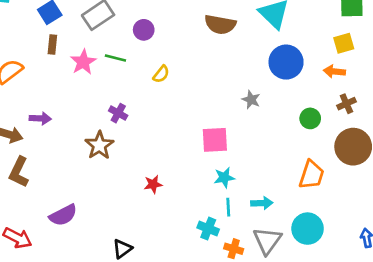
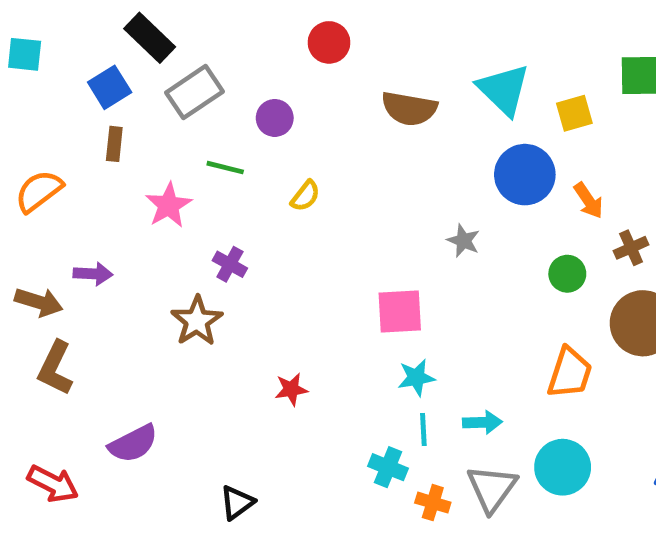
yellow square: (344, 43) -> (574, 113), moved
pink star: (83, 62) -> (169, 205), moved
orange arrow: (334, 71) -> (589, 201), moved, turned -130

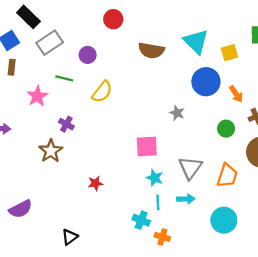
yellow semicircle: (305, 196) -> (102, 92), size x1.5
cyan star: (416, 378) -> (155, 178), turned 30
gray triangle: (492, 488) -> (190, 168), moved

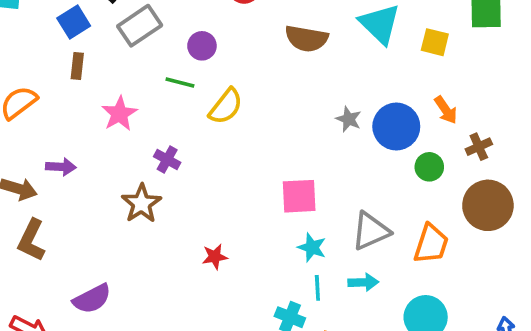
yellow square: (229, 53) -> (435, 42), turned 30
green line: (64, 78) -> (180, 83), moved
blue circle: (206, 82) -> (396, 127), moved
gray star: (177, 113) -> (349, 119), moved
gray triangle: (190, 168) -> (371, 231), turned 30

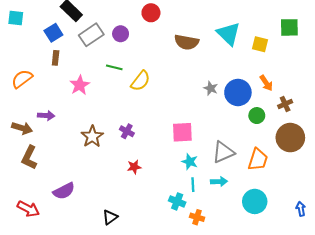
purple circle: (202, 46) -> (121, 34), moved
purple cross: (167, 160) -> (127, 131), moved

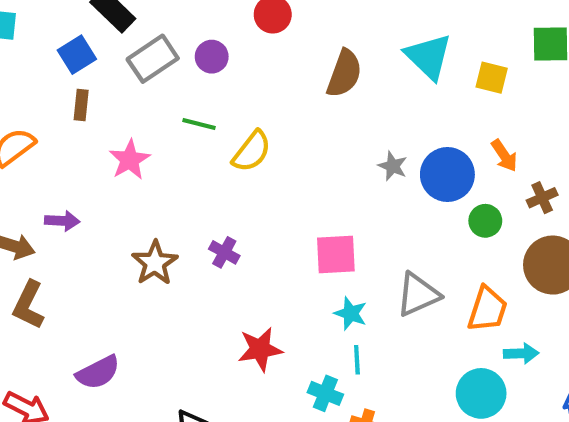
brown semicircle: (187, 42) -> (344, 73), turned -80
red star: (134, 167) -> (260, 349), moved, size x1.5
cyan arrow: (219, 182) -> (521, 353), moved

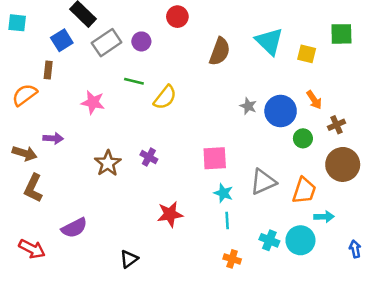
brown rectangle: (81, 105) -> (48, 70), moved
pink star: (130, 160) -> (93, 102), turned -30
cyan cross: (325, 393) -> (269, 240), moved

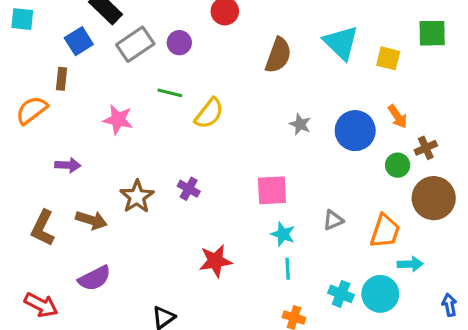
gray star: (248, 106) -> (300, 124), moved
green circle: (303, 138) -> (398, 165), moved
brown arrow: (25, 153) -> (91, 220), moved
gray triangle: (263, 182) -> (333, 220), size x0.6

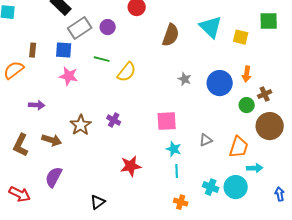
blue square: (79, 41) -> (64, 50), moved, turned 36
orange arrow: (398, 116) -> (247, 74), turned 42
purple semicircle: (94, 278) -> (54, 177), turned 145

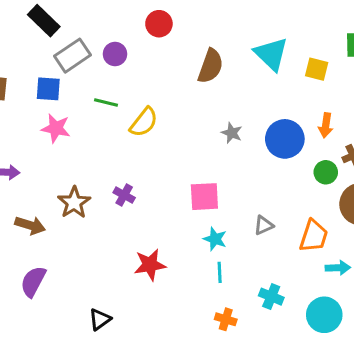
cyan circle: (236, 187) -> (324, 315), moved

